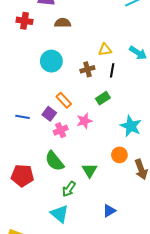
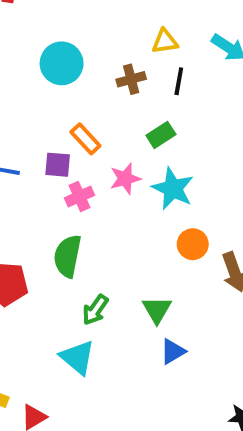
purple square: (49, 114) -> (58, 165), turned -32
cyan star: (131, 126) -> (173, 189), moved
green semicircle: (54, 161) -> (68, 256), turned 50
green triangle: (90, 170) -> (157, 310), moved

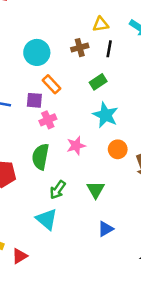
cyan circle: (62, 63) -> (37, 52), moved
pink star: (125, 179) -> (76, 146), moved
blue triangle: (173, 351) -> (105, 229), moved

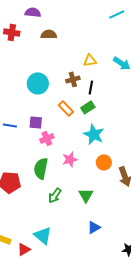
black line: (109, 49) -> (91, 87), moved
orange rectangle: (52, 84) -> (66, 108), moved
cyan triangle: (47, 219) -> (43, 235), moved

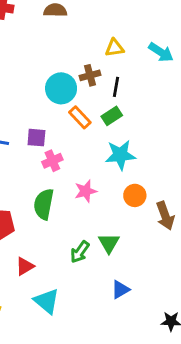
cyan circle: (38, 83) -> (61, 88), moved
cyan star: (94, 134) -> (120, 155), turned -30
green arrow: (55, 195) -> (80, 252), moved
red triangle: (24, 249) -> (25, 266), moved

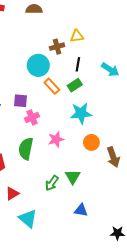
cyan arrow: (161, 52) -> (110, 70), moved
brown cross: (90, 75) -> (57, 47), moved
blue triangle: (120, 290) -> (81, 210), turned 40

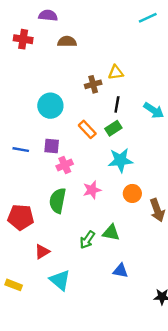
cyan circle: (38, 65) -> (50, 106), moved
green triangle: (73, 177) -> (111, 233), turned -49

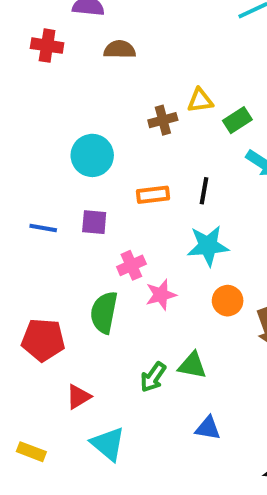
black line: (117, 104) -> (204, 191), moved
green rectangle: (113, 128) -> (237, 120), moved
orange rectangle: (87, 129) -> (153, 195), turned -54
pink cross: (65, 165) -> (131, 265), moved

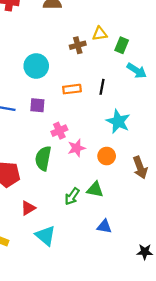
green rectangle: (237, 120) -> (122, 45), turned -35
cyan star: (208, 246) -> (118, 121), moved, turned 30
orange circle: (228, 301) -> (107, 156), moved

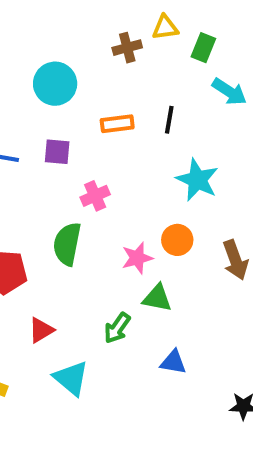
pink star: (77, 148) -> (137, 258), moved
green arrow: (72, 196) -> (117, 328), moved

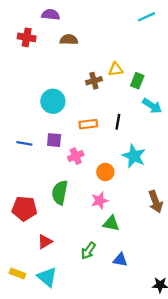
pink cross: (95, 196) -> (76, 156), moved
orange circle: (177, 240) -> (105, 172), moved
green arrow: (117, 328) -> (88, 251), moved
cyan triangle: (71, 378) -> (47, 277), moved

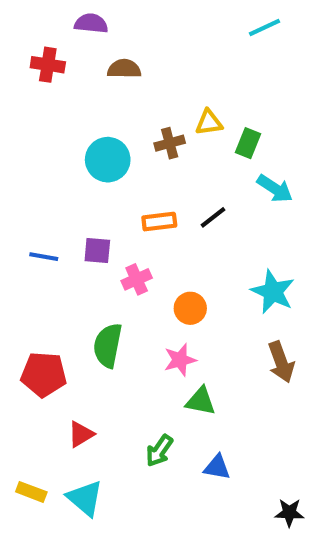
cyan circle: (53, 101) -> (108, 160), moved
black line: (118, 122) -> (213, 217), turned 42
cyan star: (134, 156) -> (273, 292), moved

